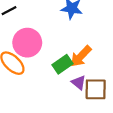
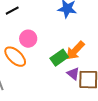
pink circle: (27, 43) -> (28, 39), size x0.7

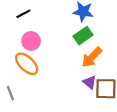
pink circle: (28, 39) -> (31, 41), moved
green rectangle: (59, 58) -> (83, 36), moved

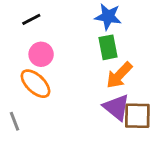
green rectangle: (83, 36) -> (108, 47), turned -66
purple triangle: (90, 82) -> (116, 107), size x1.5

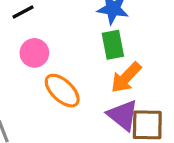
orange ellipse: (35, 84) -> (62, 91), moved

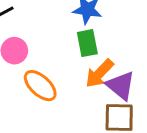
purple triangle: (123, 115) -> (121, 86), moved

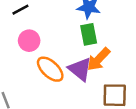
purple triangle: (121, 86) -> (80, 69), moved

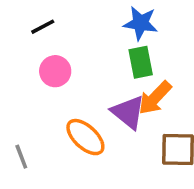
orange ellipse: (50, 69) -> (85, 137), moved

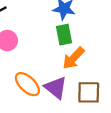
purple triangle: (128, 112) -> (56, 88), moved

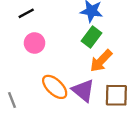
green rectangle: (64, 35) -> (91, 37), turned 48

